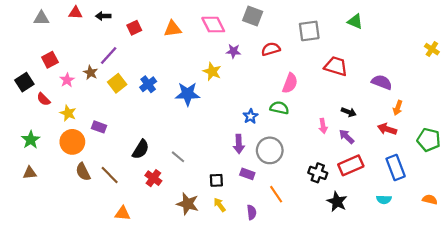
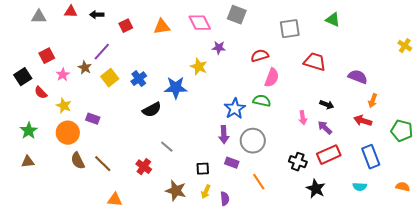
red semicircle: (271, 49) -> (260, 56), moved
blue star: (251, 116) -> (235, 109), size x1.5
black semicircle: (141, 149) -> (152, 110), moved, turned 30
yellow arrow: (220, 205) -> (206, 192), turned -120
purple semicircle: (252, 212) -> (225, 199), moved

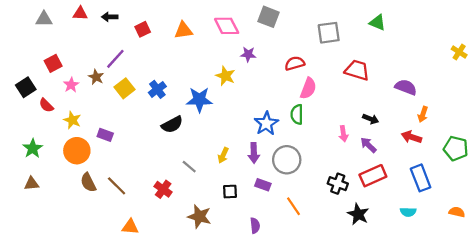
green semicircle: (262, 101) -> (297, 114), turned -102
yellow arrow: (206, 192) -> (223, 155), moved

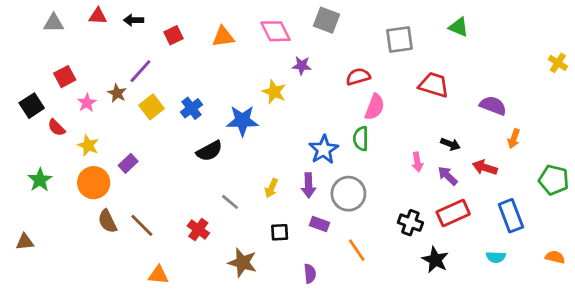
purple rectangle: (105, 135) -> (128, 163), turned -63
red arrow: (411, 137) -> (485, 168), moved
brown triangle: (31, 184) -> (25, 242), moved

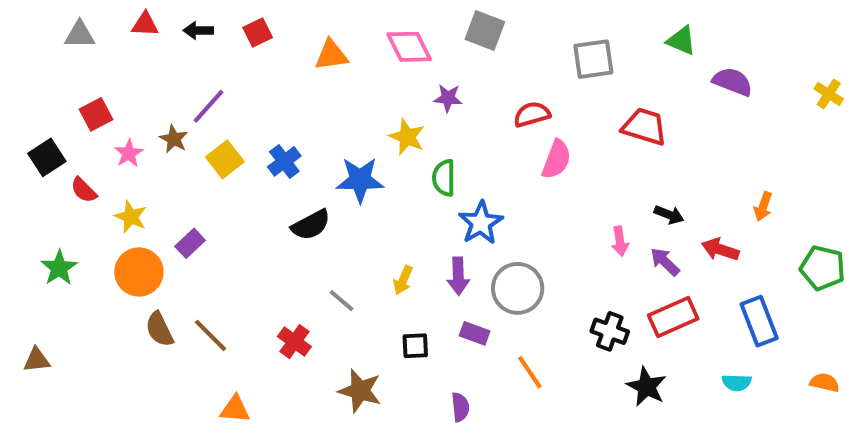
red square: (174, 35) -> (258, 33), moved
purple semicircle: (493, 106) -> (733, 82), moved
green semicircle: (361, 139) -> (444, 178), moved

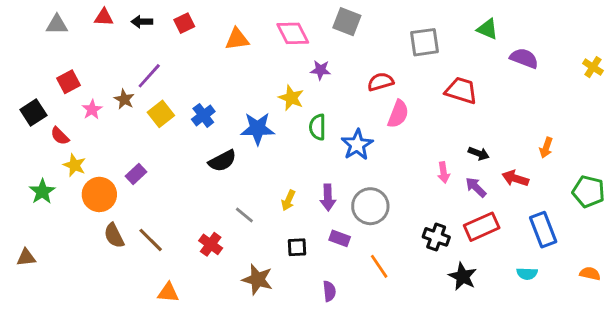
yellow star: (131, 217) -> (74, 165), moved
blue star: (481, 223) -> (357, 145), moved

